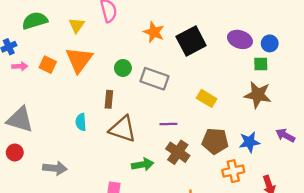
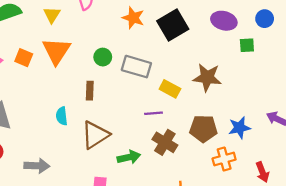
blue circle: (270, 43) -> (265, 19), moved
brown star: (258, 95) -> (207, 78), moved
yellow rectangle: (207, 98) -> (170, 89), moved
brown triangle: (123, 129) -> (95, 135), moved, turned -48

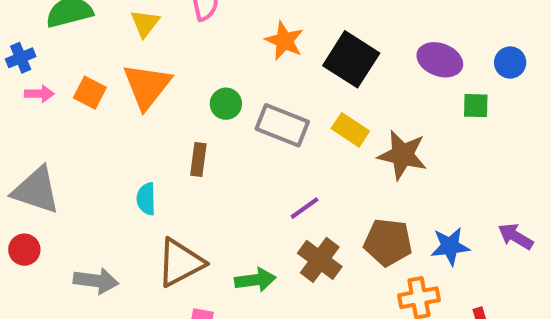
black square: (173, 25) -> (351, 59), turned -32
yellow rectangle: (170, 89) -> (350, 130), moved
purple line: (154, 113) -> (305, 208), turned -36
brown triangle: (95, 135) -> (180, 263), moved

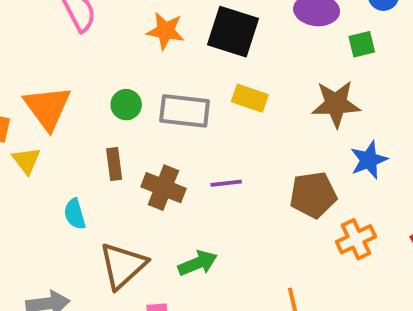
yellow triangle: (145, 23) -> (26, 161), moved
brown star: (402, 155) -> (336, 104), moved
purple line: (305, 208) -> (226, 183), turned 44
blue star: (450, 246) -> (369, 160), moved
brown cross: (320, 260) -> (163, 188), moved

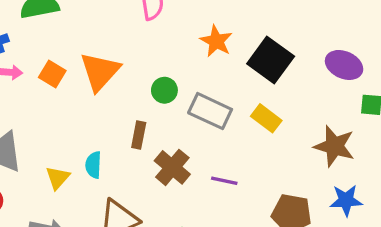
yellow triangle: (26, 161) -> (58, 178), moved

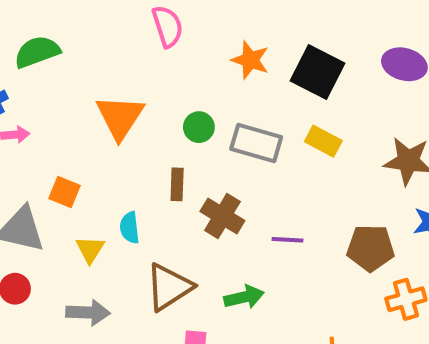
orange square: (52, 74) -> (64, 192), moved
purple line: (224, 181) -> (288, 240), moved

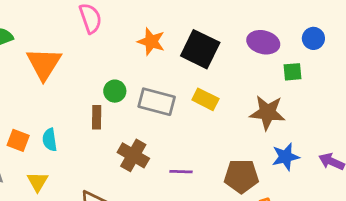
orange triangle: (120, 117) -> (44, 64), moved
brown rectangle: (177, 184) -> (97, 117), moved
cyan semicircle: (130, 228) -> (50, 140), moved

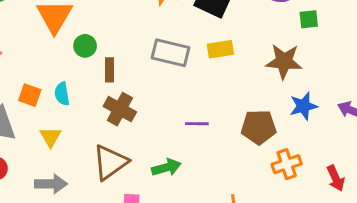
green circle: (115, 91) -> (85, 46), moved
yellow rectangle: (205, 99) -> (220, 49), turned -35
brown cross: (133, 155) -> (120, 109), moved

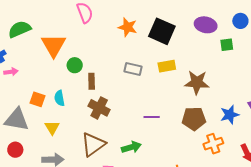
gray rectangle: (171, 53) -> (133, 69), size x0.7
brown star: (284, 61) -> (197, 82), moved
blue star: (303, 106) -> (230, 115), moved

